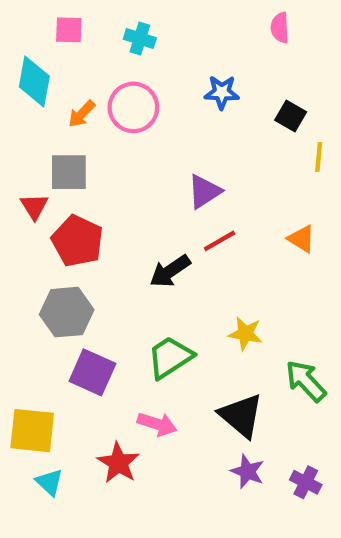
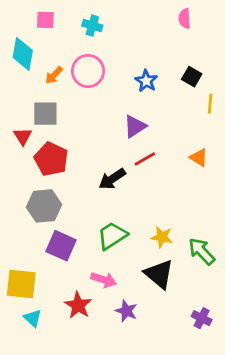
blue star: (222, 92) -> (146, 81), moved, turned 30
yellow star: (245, 334) -> (162, 237), moved
purple star: (248, 471) -> (126, 311), moved

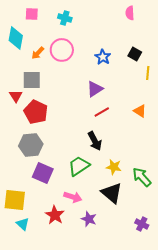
black arrow: (112, 179) -> (95, 141), moved, turned -84

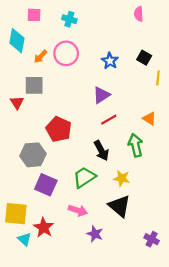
red pentagon: (36, 112) -> (59, 129), moved
green arrow: (142, 177) -> (136, 145), moved, turned 30
red star: (55, 215) -> (44, 227), moved

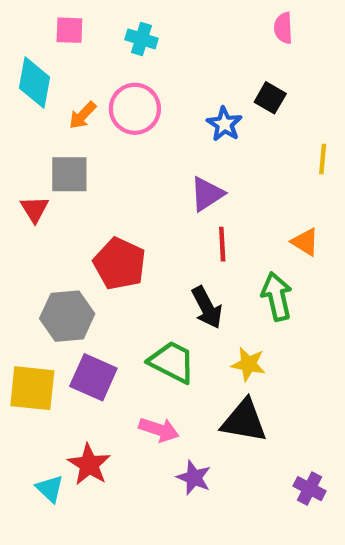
black square: (144, 58) -> (270, 98), moved
red line: (109, 120) -> (222, 244), turned -63
green trapezoid: (84, 177) -> (172, 362), turned 60
black triangle: (119, 206) -> (244, 421), turned -30
yellow square: (16, 214) -> (32, 388), moved

